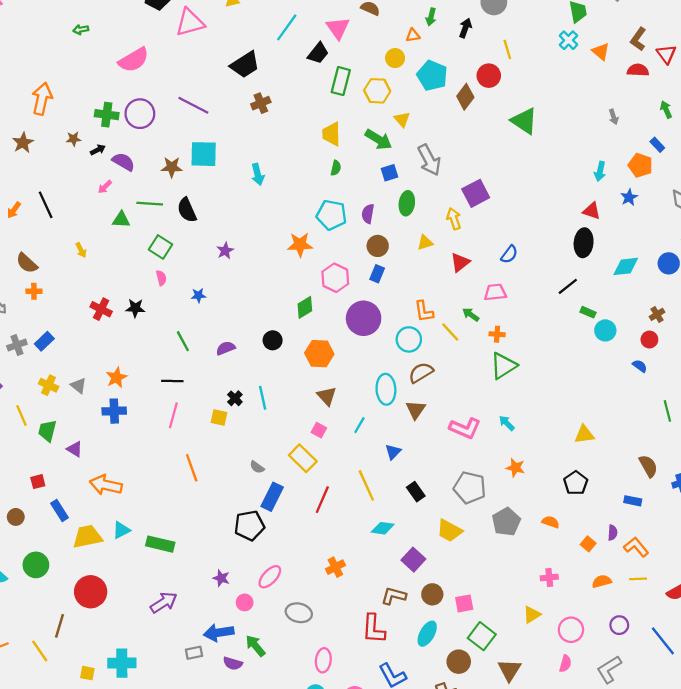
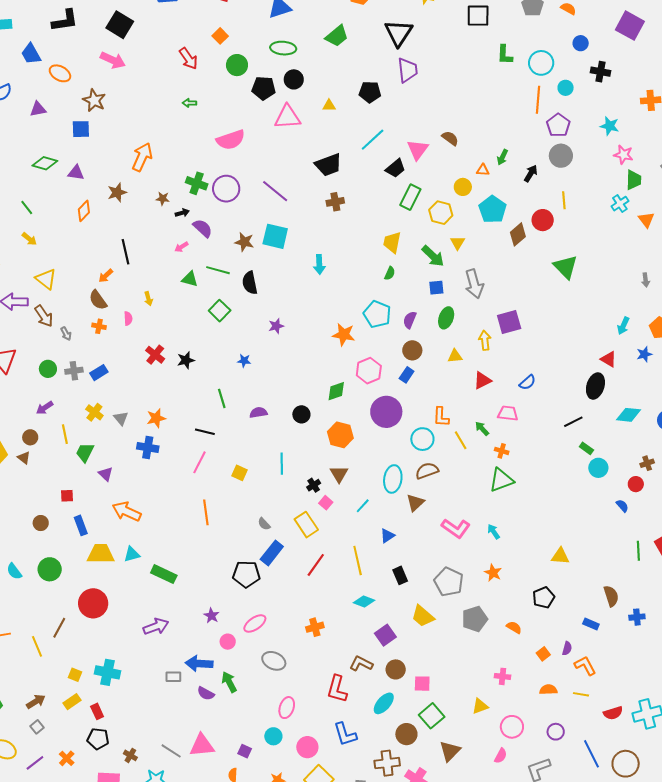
orange arrow: (14, 210) -> (106, 276), moved
pink semicircle: (161, 278) -> (128, 318), moved
black star: (135, 308) -> (186, 360), turned -30
black cross: (235, 398) -> (314, 485), moved

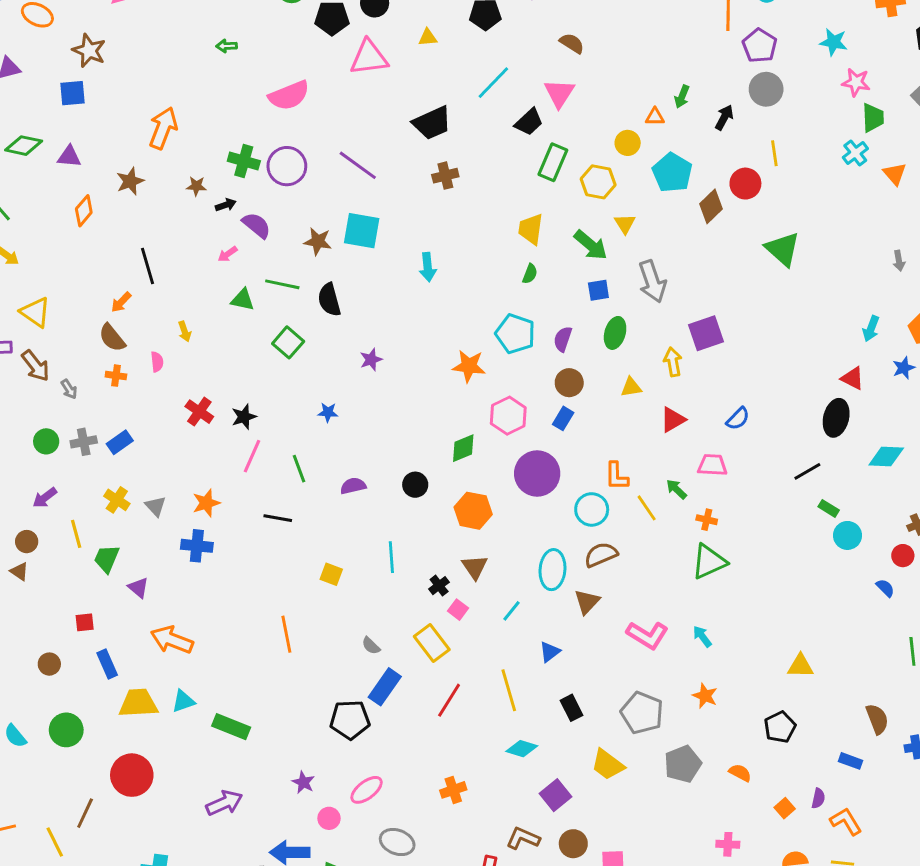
brown semicircle: (450, 138) -> (572, 43), moved
pink line: (199, 462) -> (252, 456), moved

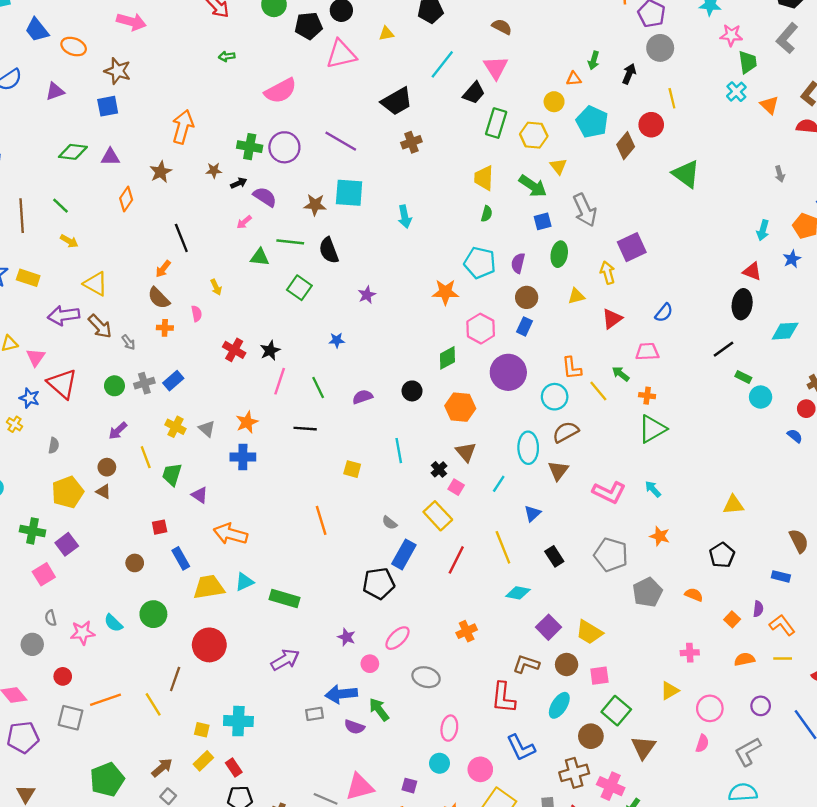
yellow trapezoid: (608, 765) -> (589, 632), moved

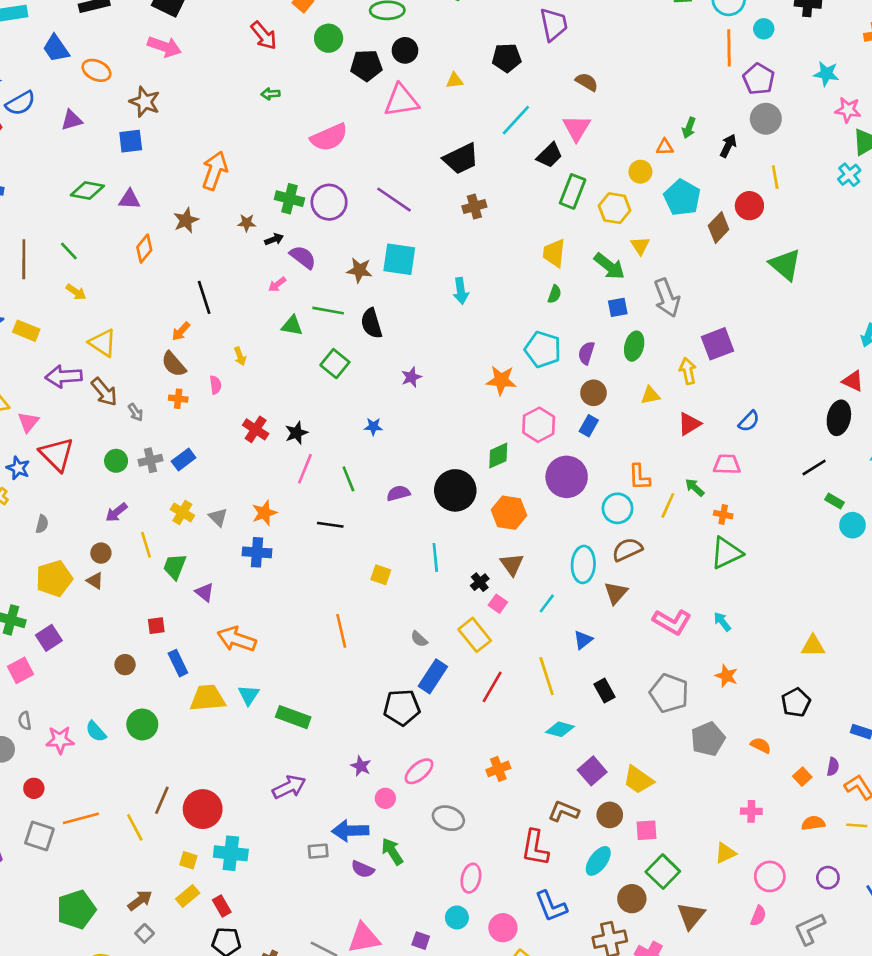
black circle: (412, 391) -> (455, 490), size x1.8
yellow line: (598, 391) -> (668, 505), turned 60
cyan triangle: (244, 582) -> (249, 695), turned -36
red circle: (209, 645) -> (203, 809), moved

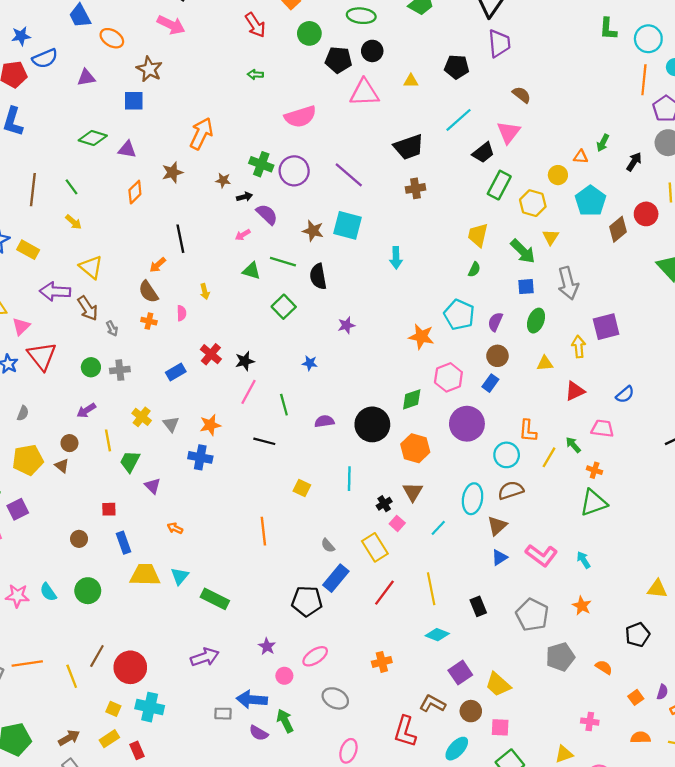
blue rectangle: (184, 460) -> (176, 372), moved
orange arrow: (237, 639) -> (175, 528), size x0.5
blue triangle: (583, 640) -> (499, 557), moved

